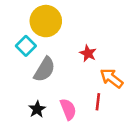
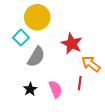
red star: (88, 53) -> (72, 44), size x1.5

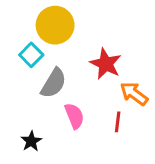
black star: (30, 89) -> (31, 141), moved
pink semicircle: (55, 89) -> (74, 116), moved

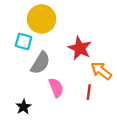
cyan square: (31, 55) -> (24, 41), turned -30

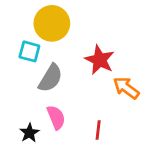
pink semicircle: (56, 88) -> (56, 117), moved
red line: (89, 92) -> (98, 130), moved

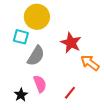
red line: (98, 130) -> (70, 93), turned 32

